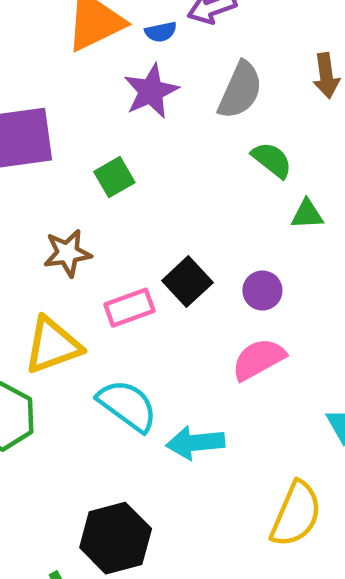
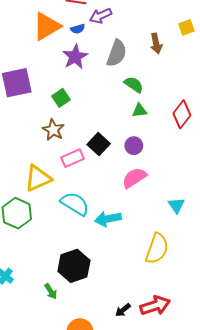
green triangle: (307, 214) -> (140, 111), moved
brown star: (67, 253) -> (53, 130), moved, turned -30

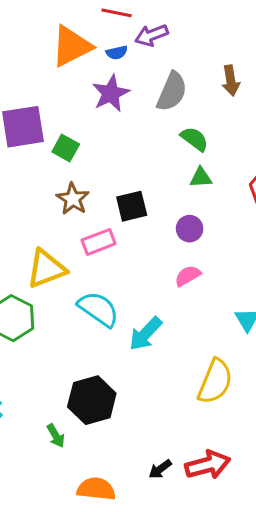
green square: (61, 98) -> (66, 148), moved, turned -30
black square: (99, 144) -> (132, 206), moved, turned 30
pink semicircle: (134, 178) -> (188, 276), size x0.7
cyan arrow: (108, 219) -> (145, 334), turned -40

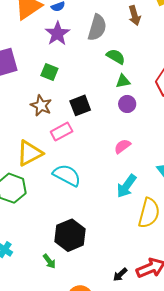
green square: (66, 148) -> (49, 72), moved
purple circle: (190, 229) -> (127, 104), moved
cyan arrow: (145, 334) -> (126, 186), moved

